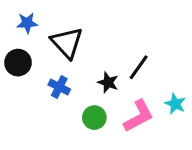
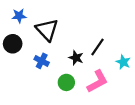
cyan star: (175, 104) -> (123, 62), moved

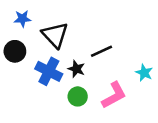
black line: (97, 47) -> (101, 51), moved, turned 30
black star: (76, 58) -> (76, 69), moved
blue cross: (42, 61) -> (49, 71), size x1.5

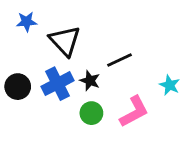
black circle: (15, 51) -> (18, 87), moved
blue cross: (49, 71) -> (57, 84), turned 36

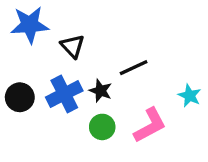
blue star: (27, 22) -> (30, 25), size x1.6
black triangle: (65, 41) -> (73, 46), size x0.7

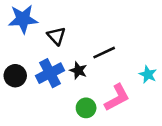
green circle: (102, 127) -> (86, 108), moved

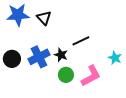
black triangle: (56, 36) -> (44, 18), moved
green circle: (86, 108) -> (66, 75), moved

